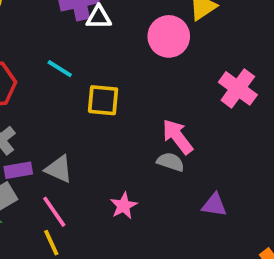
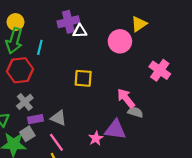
cyan line: (60, 69) -> (40, 47), moved, turned 72
gray semicircle: (171, 162) -> (135, 112), moved
purple triangle: (214, 205) -> (115, 130), moved, size x1.5

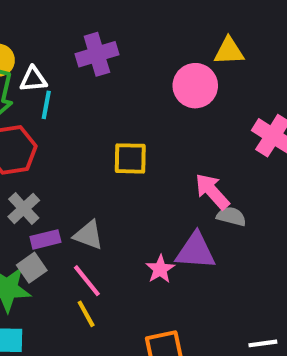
yellow triangle: (139, 24) -> (229, 51), turned 35
white triangle: (80, 31) -> (33, 79), moved

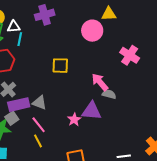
purple rectangle: (45, 239) -> (19, 105), size x1.5

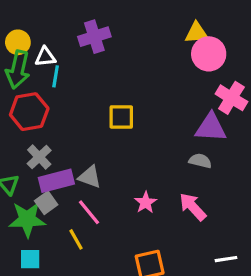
pink circle: (92, 31) -> (209, 54), moved
pink arrow: (100, 82) -> (193, 207), moved
purple triangle: (92, 111) -> (211, 128), moved
yellow line: (38, 141) -> (76, 239), moved

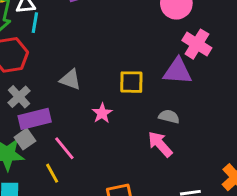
yellow square: (121, 117) -> (131, 82), moved
gray semicircle: (200, 161) -> (169, 117), moved
gray triangle: (90, 177) -> (70, 80), moved
pink star: (146, 202) -> (102, 113), moved

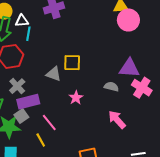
pink cross: (197, 44) -> (142, 88), moved
yellow square: (131, 82) -> (72, 63), moved
gray semicircle: (169, 117) -> (111, 87), moved

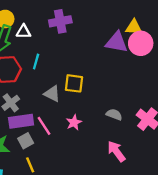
cyan line: (28, 34) -> (36, 62), moved
purple triangle: (129, 68) -> (117, 42), moved
gray square: (21, 116) -> (26, 141), moved
pink line: (49, 122) -> (44, 126), moved

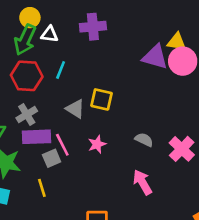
gray square: (26, 141) -> (52, 158), moved

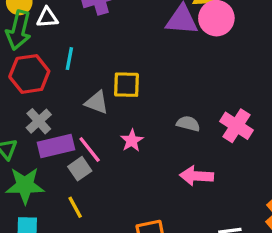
pink arrow: (142, 182) -> (196, 176), turned -45

